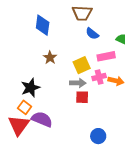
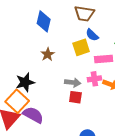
yellow square: (82, 65) -> (81, 47), moved
orange square: (25, 107) -> (17, 101), size x1.6

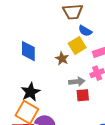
blue diamond: (44, 21) -> (28, 51), moved
brown star: (48, 54) -> (62, 59), moved

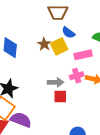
brown star: (62, 59) -> (44, 44), moved

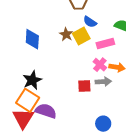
pink cross: (77, 76) -> (100, 65), turned -32
gray arrow: (56, 82) -> (103, 82), moved

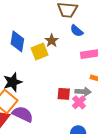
yellow square: (81, 36) -> (40, 51), moved
pink cross: (100, 65) -> (79, 102), moved

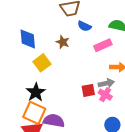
blue diamond: (17, 41) -> (28, 39), moved
yellow square: (40, 51) -> (42, 63), moved

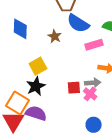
blue semicircle: (84, 26) -> (78, 23), size x1.6
yellow square: (42, 63) -> (38, 66), moved
black star: (36, 92) -> (36, 86), moved

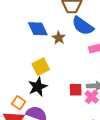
blue diamond: (20, 29) -> (38, 29), moved, turned -30
orange square: (17, 103) -> (19, 103), size x0.6

